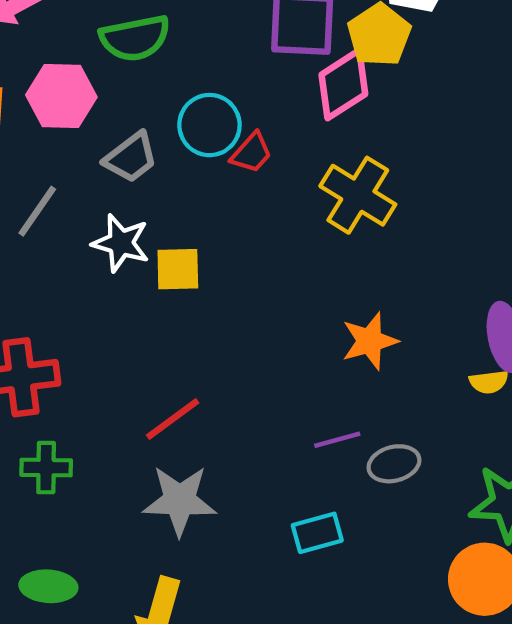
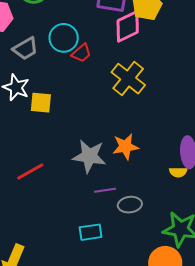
gray star: (180, 500) -> (89, 156), moved

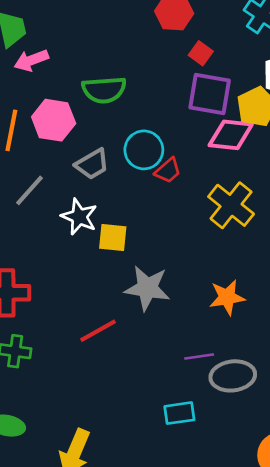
pink diamond: (128, 27) -> (231, 135), turned 32
gray star: (89, 156) -> (147, 288), moved
gray ellipse: (130, 205) -> (233, 376), size x1.4

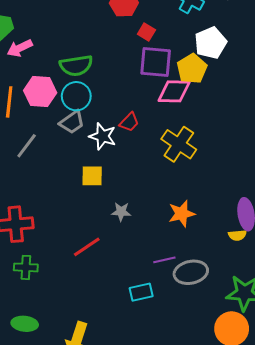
cyan circle: (144, 150) -> (76, 96), moved
white star: (79, 217) -> (103, 136), moved
gray star: (147, 288) -> (121, 212), size x0.6
cyan rectangle: (179, 413) -> (141, 292), moved

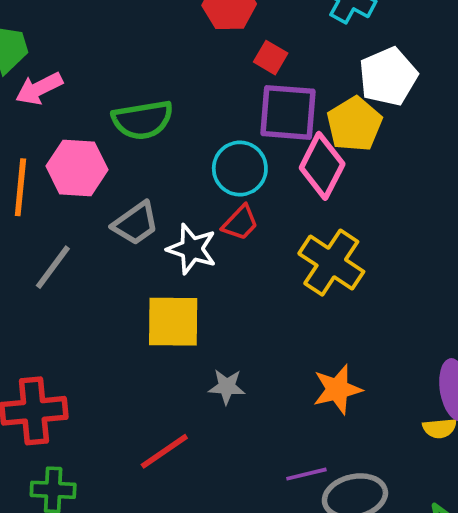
pink diamond: (174, 91) -> (322, 166), turned -64
cyan circle: (76, 96) -> (240, 169), moved
yellow square: (92, 176) -> (173, 322), size x1.4

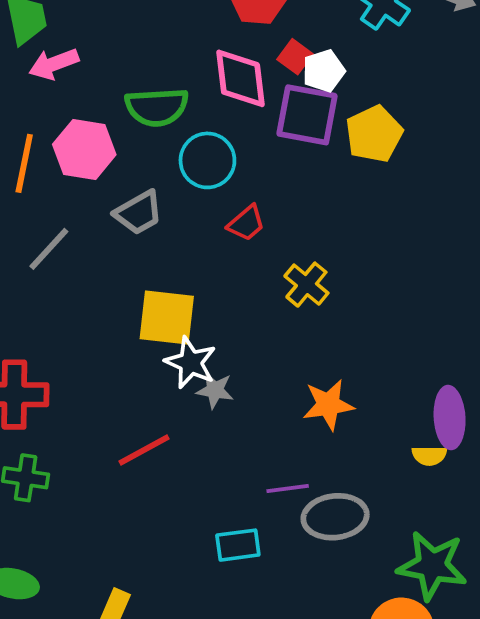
white pentagon: (388, 77) -> (324, 71), moved, size x0.7
pink diamond: (322, 166) -> (240, 78), moved, turned -40
cyan circle: (240, 169) -> (207, 160), moved
white star: (192, 249) -> (191, 363), moved
yellow cross: (331, 263) -> (306, 285), moved, size x0.7

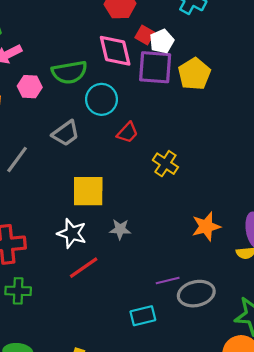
pink hexagon: (84, 150) -> (30, 87), moved, size x0.7
white star: (191, 363) -> (72, 233), moved
orange star: (328, 405) -> (206, 226), moved

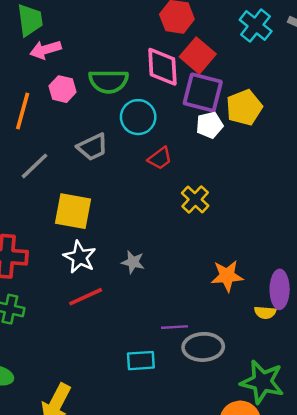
red square: (145, 35) -> (198, 55), size x1.6
white pentagon: (162, 41) -> (209, 125), moved
yellow square: (88, 191) -> (73, 211), moved

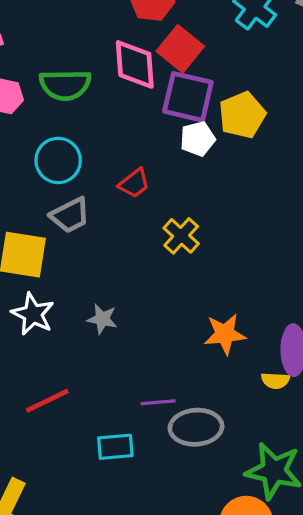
cyan circle: (138, 117) -> (58, 160), moved
gray trapezoid: (92, 147) -> (70, 215), moved
red line: (86, 297) -> (47, 401), moved

